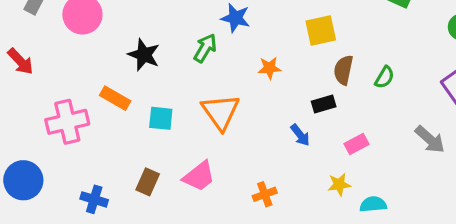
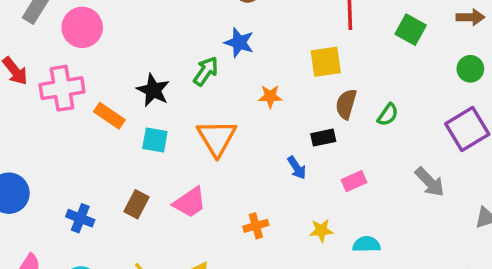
black star: (144, 55) -> (153, 90), moved
pink cross: (67, 122) -> (62, 88), moved
yellow star: (339, 185) -> (321, 230), moved

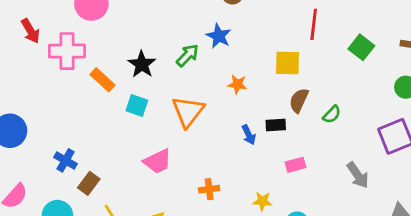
blue arrow: (297, 168) -> (249, 135), moved
brown rectangle: (137, 204) -> (89, 183), moved

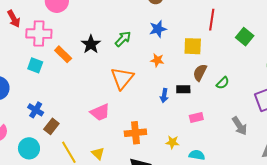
blue star: (219, 36) -> (158, 29), moved, turned 30
cyan square: (137, 106) -> (35, 65), moved
blue arrow: (249, 135) -> (164, 96), turned 32
orange cross: (209, 189) -> (135, 133), size x1.5

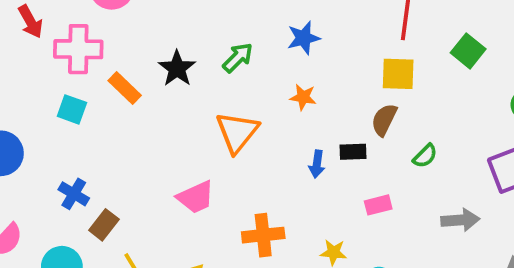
yellow square: (193, 46) -> (398, 74), moved
green semicircle: (223, 83) -> (425, 156), moved
gray arrow: (240, 126) -> (460, 220), turned -60

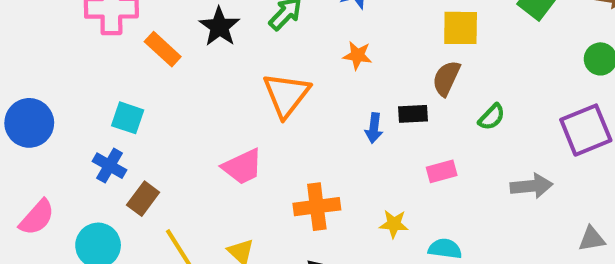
cyan square: (72, 109) -> (128, 118), moved

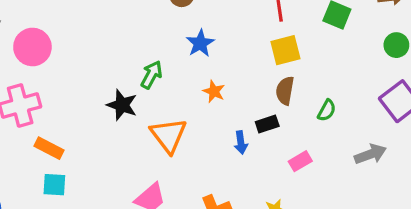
black star: (219, 27) -> (122, 105), moved
orange rectangle: (163, 49) -> (49, 148), moved
orange star: (357, 55) -> (214, 91), turned 30

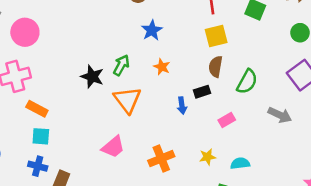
green arrow: (152, 75) -> (121, 65), moved
green semicircle: (327, 110) -> (247, 82), size x1.5
gray arrow: (370, 154) -> (280, 115), turned 45

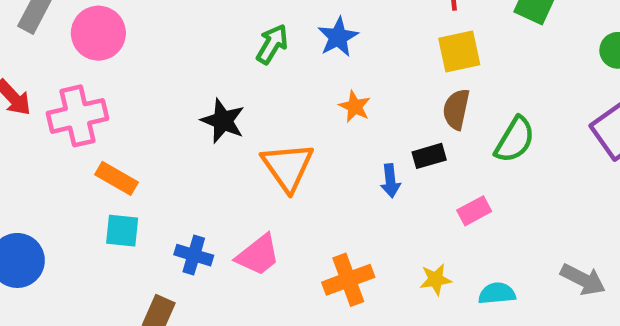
green arrow: (121, 65) -> (272, 44), moved
gray arrow: (280, 115) -> (583, 280), moved
blue cross: (38, 166) -> (194, 255), moved

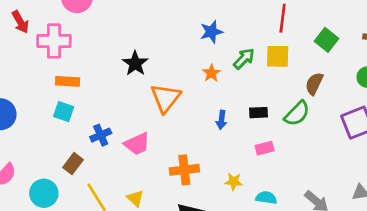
green arrow: (272, 44) -> (244, 59), moved
brown semicircle: (456, 109) -> (314, 84), moved
black rectangle: (429, 156) -> (258, 113), moved
orange rectangle: (116, 178) -> (67, 81), turned -40
blue cross: (194, 255) -> (101, 135), turned 36

